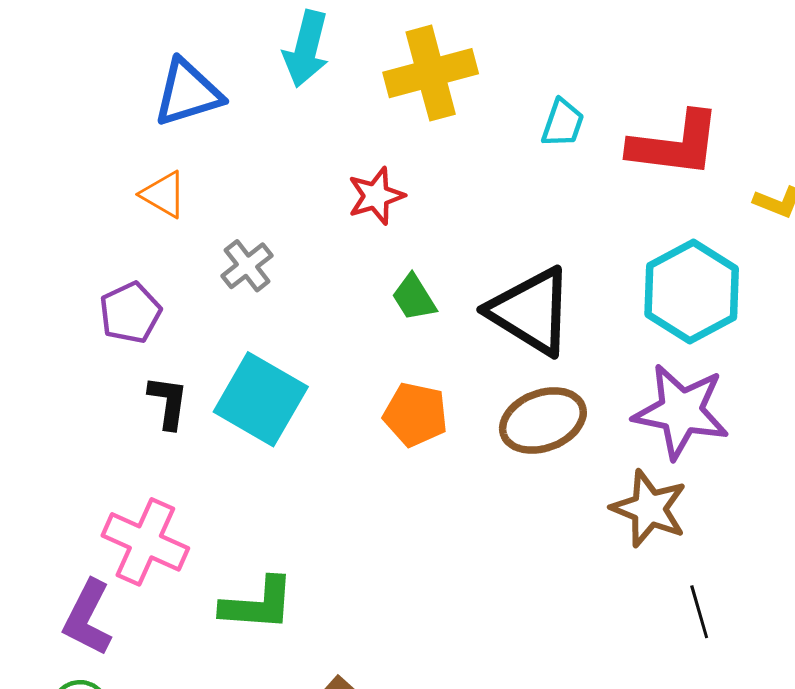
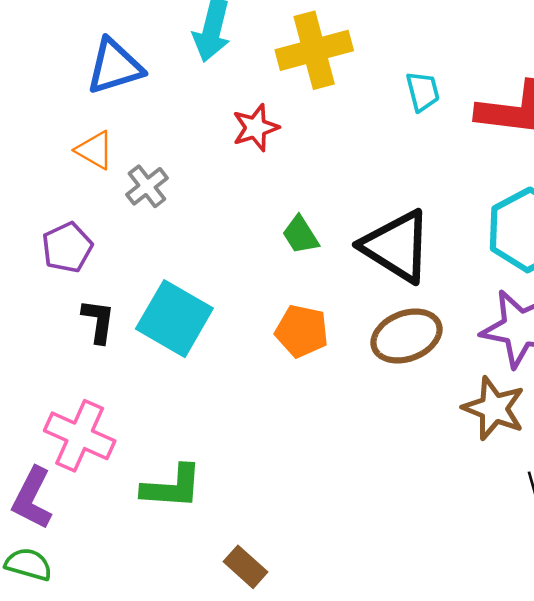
cyan trapezoid: (563, 123) -> (423, 91), turned -33
red star: (376, 196) -> (256, 128), moved
gray cross: (247, 266) -> (147, 186), moved

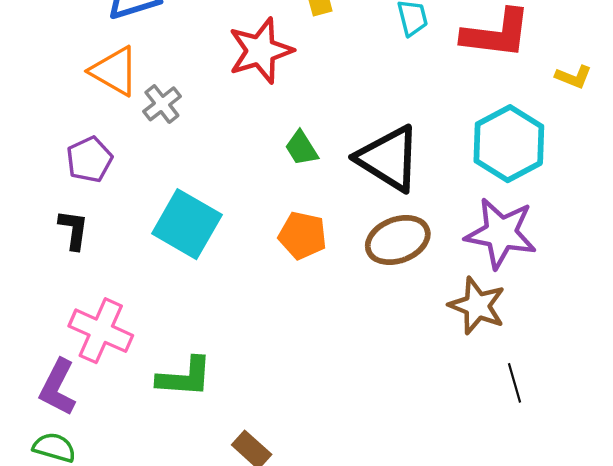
red star: (256, 128) -> (261, 51), size x1.5
orange triangle: (95, 150) -> (114, 71), size x1.4
black L-shape: (98, 321) -> (74, 230), moved

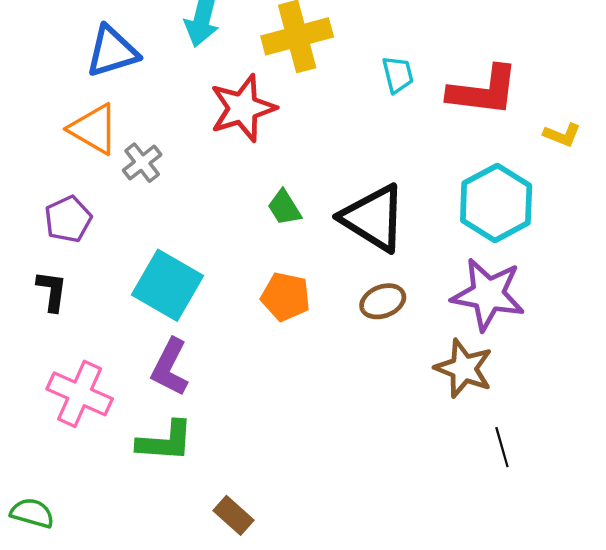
brown ellipse: (398, 240) -> (383, 301), size x0.7
purple L-shape: (58, 387) -> (170, 367), moved

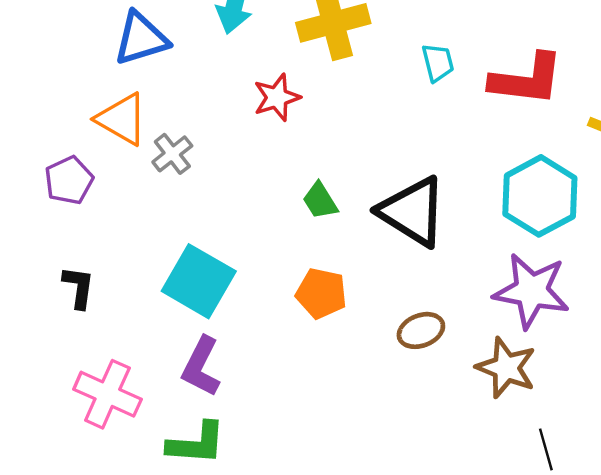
red star: (243, 108) -> (277, 97), size x0.7
purple pentagon: (68, 219) -> (69, 180), moved
brown ellipse: (383, 301) -> (421, 330), moved

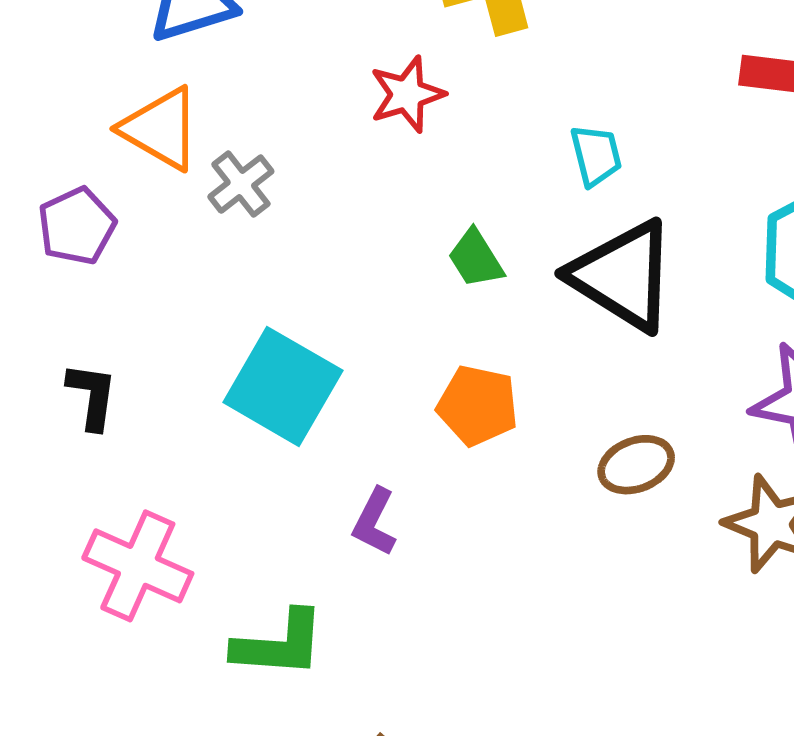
cyan trapezoid: (438, 63) -> (596, 155), moved
purple L-shape: (201, 367) -> (375, 522), moved, size x0.7

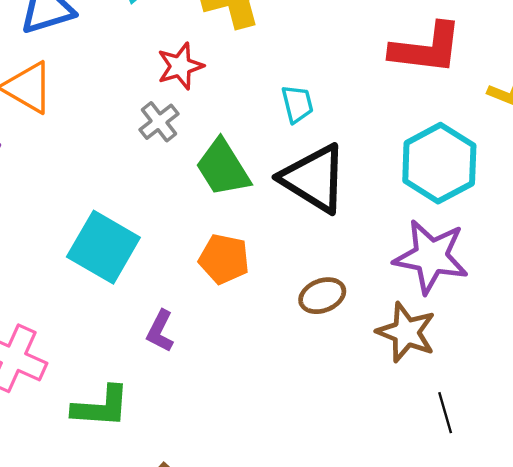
gray cross: (241, 184) -> (159, 122), moved
green trapezoid: (476, 258) -> (223, 168), size x1.6

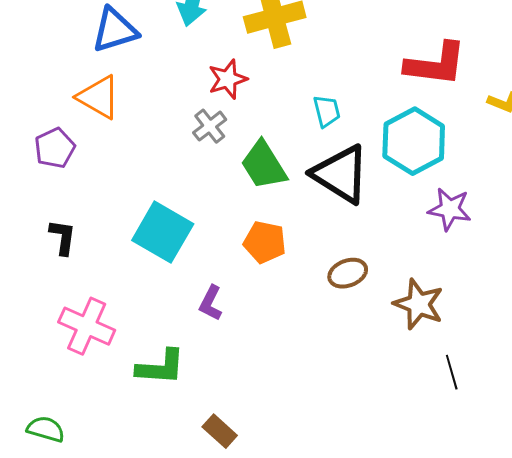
cyan hexagon: (439, 163) -> (414, 141), moved
purple star: (431, 257) -> (450, 209), moved, size x0.7

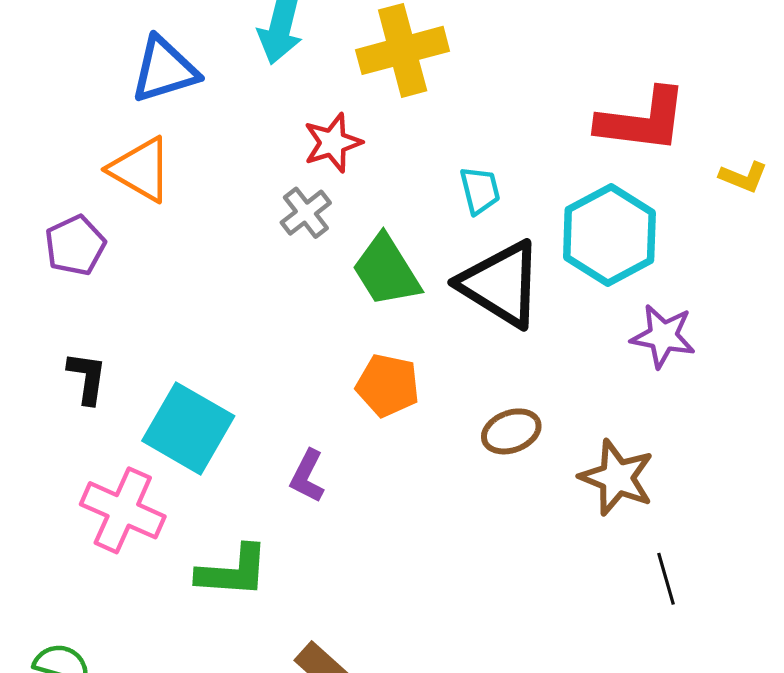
cyan square: (163, 232) -> (188, 428), moved

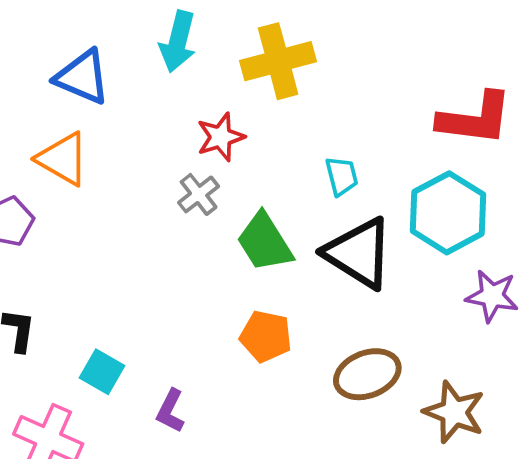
blue triangle: (164, 70) -> (82, 77), turned 40
cyan square: (188, 428) -> (102, 372), size x0.6
brown ellipse: (511, 431) -> (367, 374), size x1.4
purple L-shape: (307, 476) -> (170, 411), moved

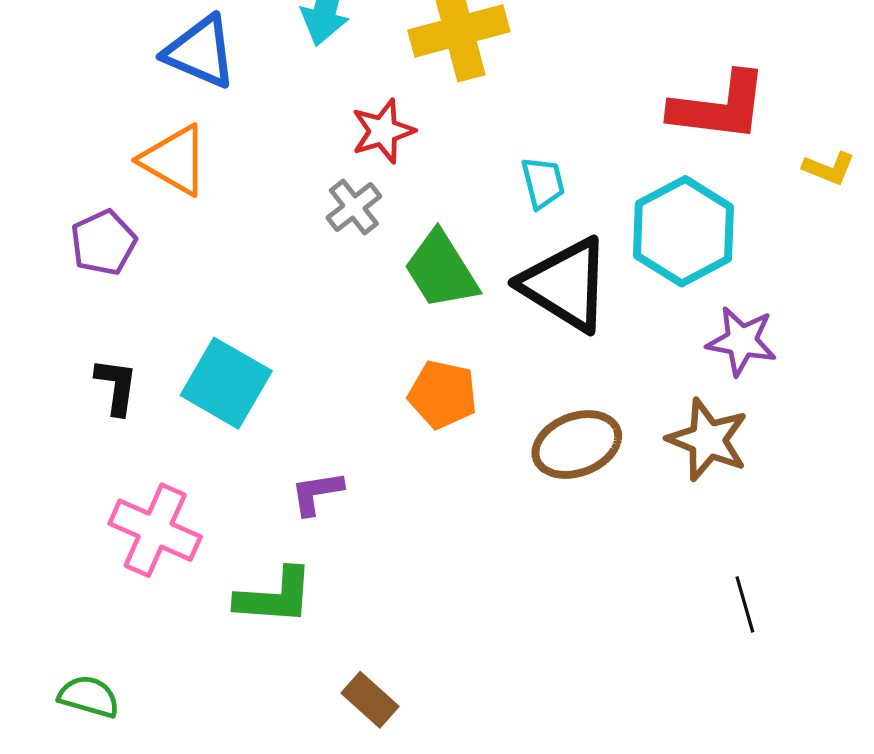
cyan square: (102, 372) -> (226, 383), moved, size x1.5
purple L-shape: (170, 411) -> (317, 493), turned 54
brown star: (454, 412) -> (708, 440), moved

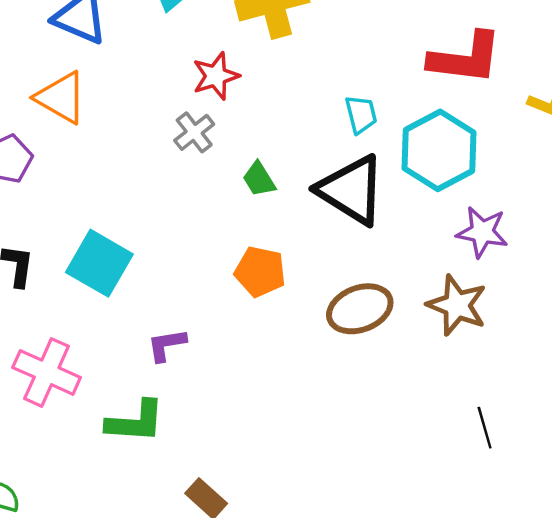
cyan trapezoid: (543, 183) -> (361, 114), moved
green trapezoid: (441, 270) -> (259, 179), size x0.6

